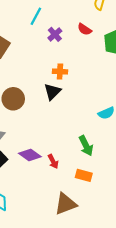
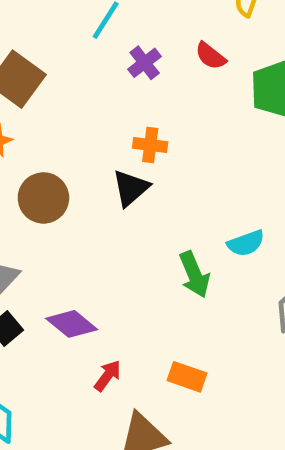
green arrow: (86, 146) -> (194, 274), moved
red arrow: (53, 161) -> (108, 376), moved, turned -120

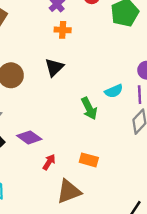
orange cross: (150, 145) -> (63, 30), moved

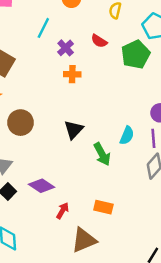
black triangle: (54, 67) -> (74, 130), moved
cyan semicircle: (114, 91) -> (127, 135), turned -42

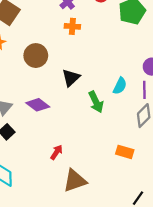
brown circle: (20, 123) -> (36, 56), moved
purple diamond: (41, 186) -> (38, 105), moved
orange rectangle: (103, 207) -> (125, 152), moved

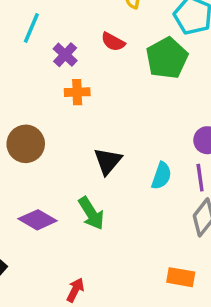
black triangle: (71, 78) -> (108, 161), moved
green arrow: (96, 102) -> (91, 213), moved

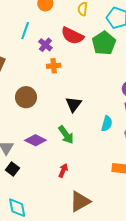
red semicircle: (113, 42) -> (72, 36), size x1.6
cyan semicircle: (161, 176) -> (107, 124), moved
red arrow: (75, 290) -> (63, 171), moved

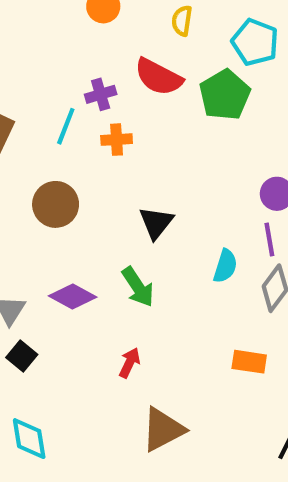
cyan line: (25, 31) -> (66, 126), moved
purple cross: (45, 45) -> (101, 94), turned 32

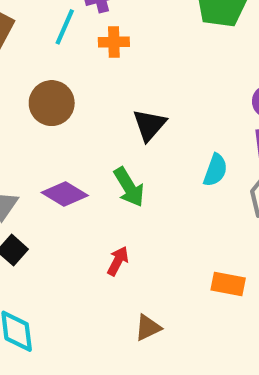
orange rectangle: (249, 362) -> (228, 284), moved
brown triangle: (163, 429) -> (148, 328), size x0.6

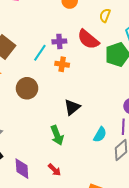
purple diamond: (65, 194) -> (22, 169), moved, turned 45
red arrow: (118, 261) -> (55, 170), moved, turned 96

